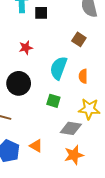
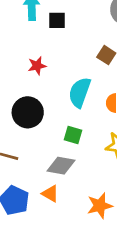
gray diamond: (71, 128) -> (61, 166), moved

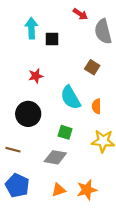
cyan semicircle: (80, 92) -> (71, 98), turned -50
orange triangle: (50, 194) -> (59, 190), moved, turned -48

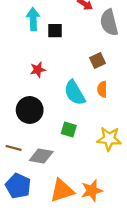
brown square: (92, 67) -> (98, 60), turned 32
orange semicircle: (97, 106) -> (102, 89), moved
gray diamond: (55, 157) -> (41, 156), moved
orange triangle: (59, 190) -> (62, 191), size x1.6

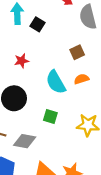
black square: (55, 31) -> (38, 24), turned 32
orange semicircle: (102, 89) -> (81, 79), turned 72

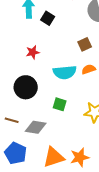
cyan semicircle: (56, 82) -> (65, 72), turned -65

